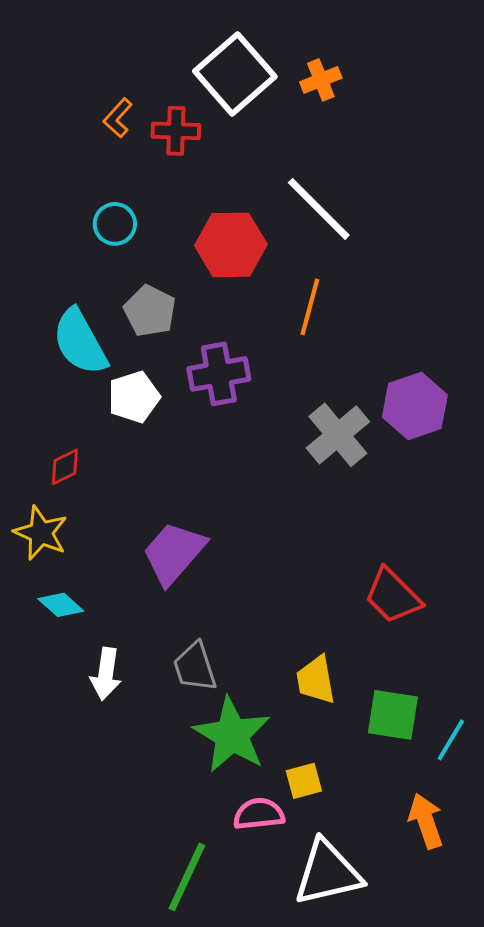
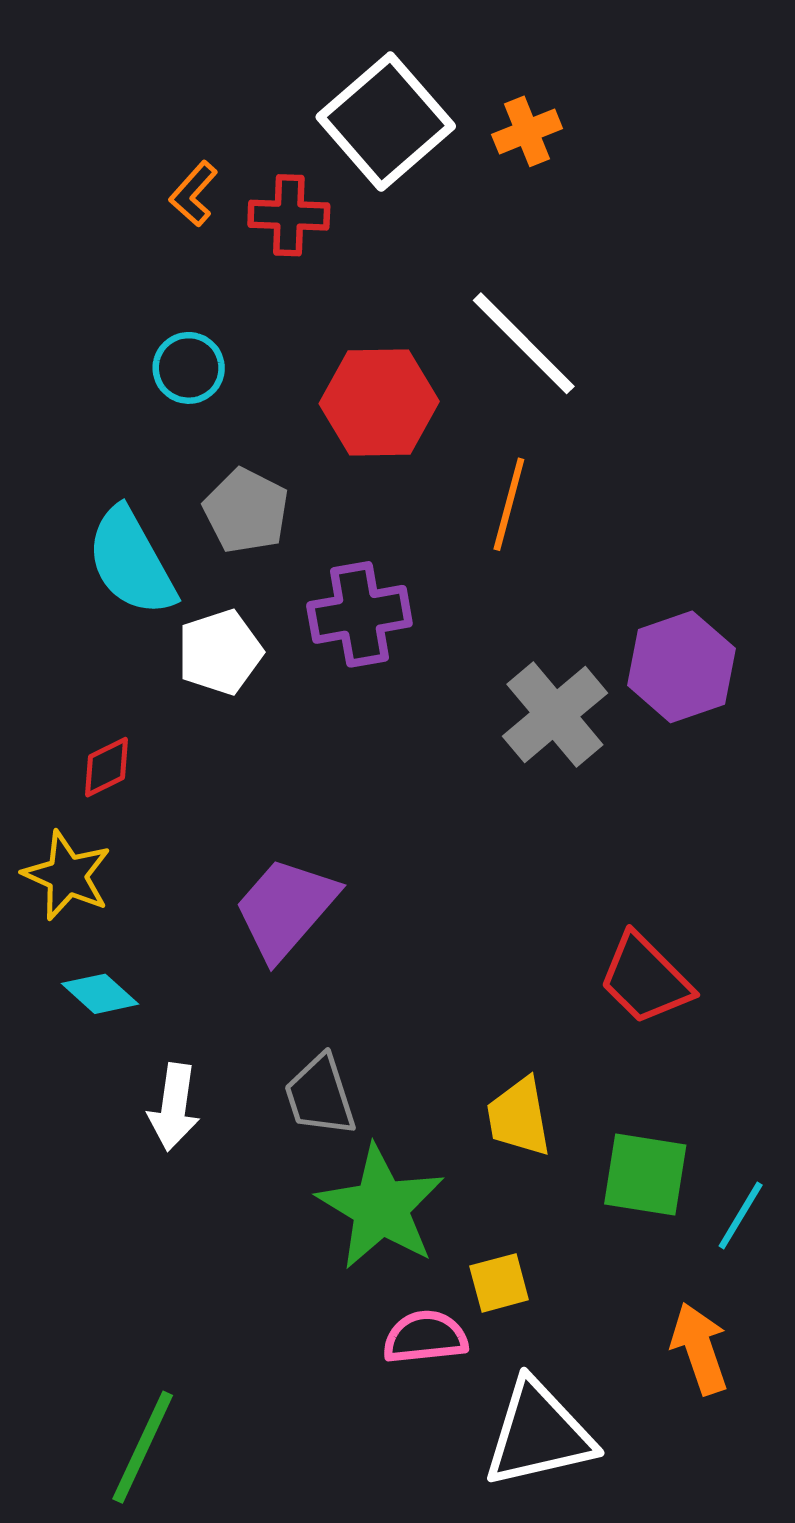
green line: (187, 877) -> (143, 1447), moved

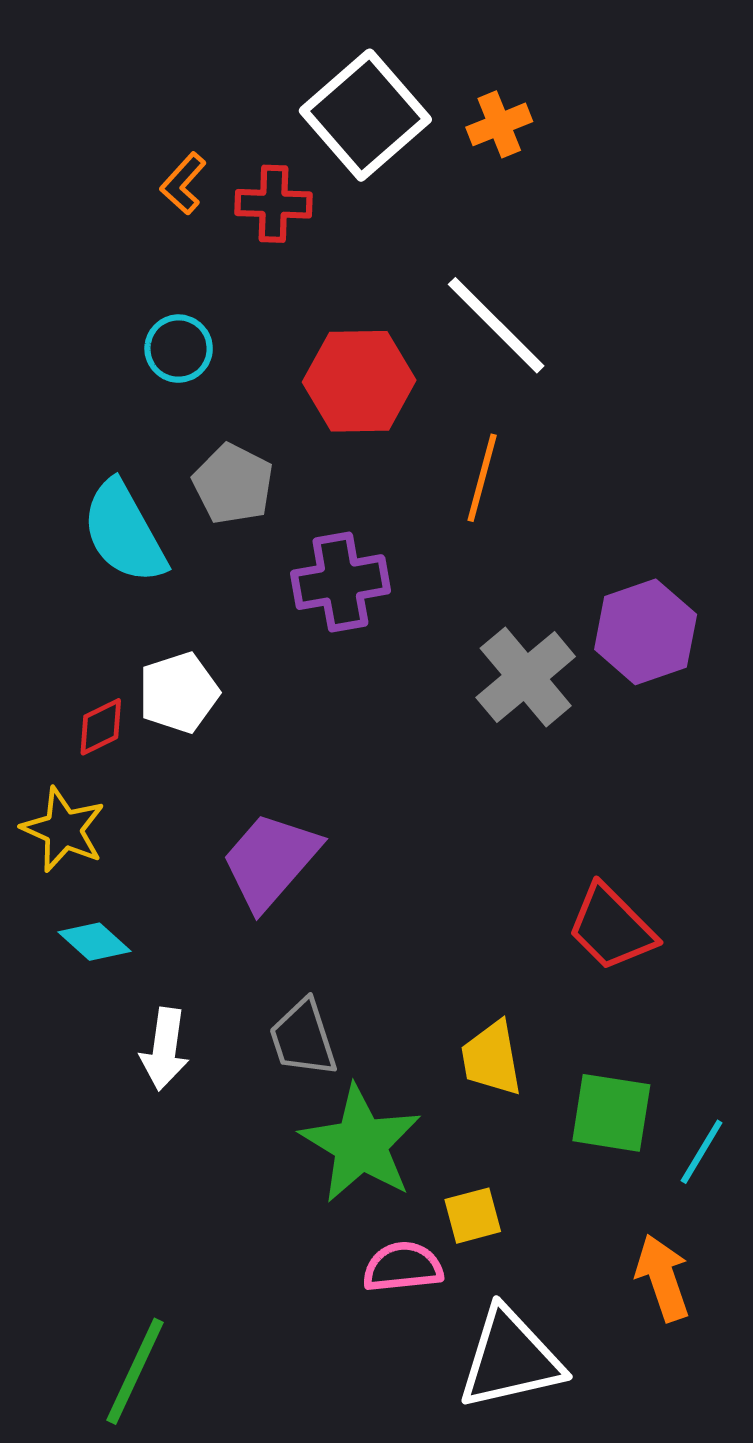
white pentagon: (220, 652) -> (179, 693), moved

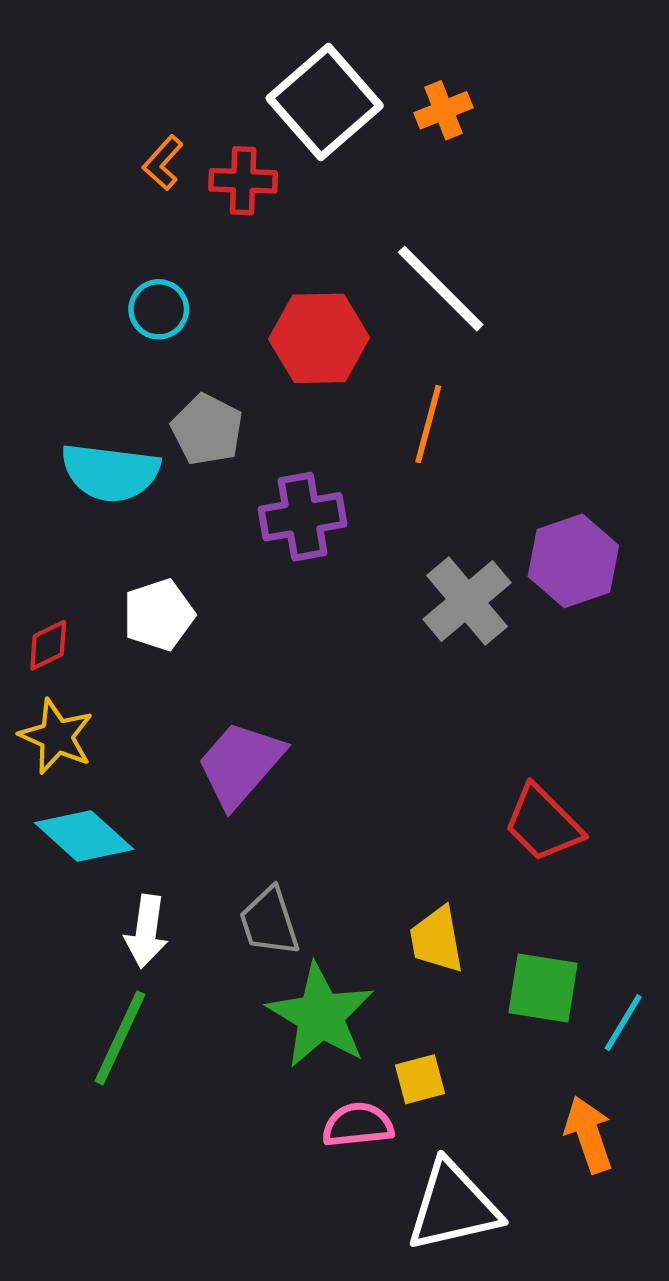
cyan semicircle: (124, 532) -> (110, 472), turned -54
red diamond: (101, 727) -> (48, 645), moved
cyan diamond: (95, 942) -> (84, 836), size x1.5
green line: (135, 1371) -> (120, 1038), moved

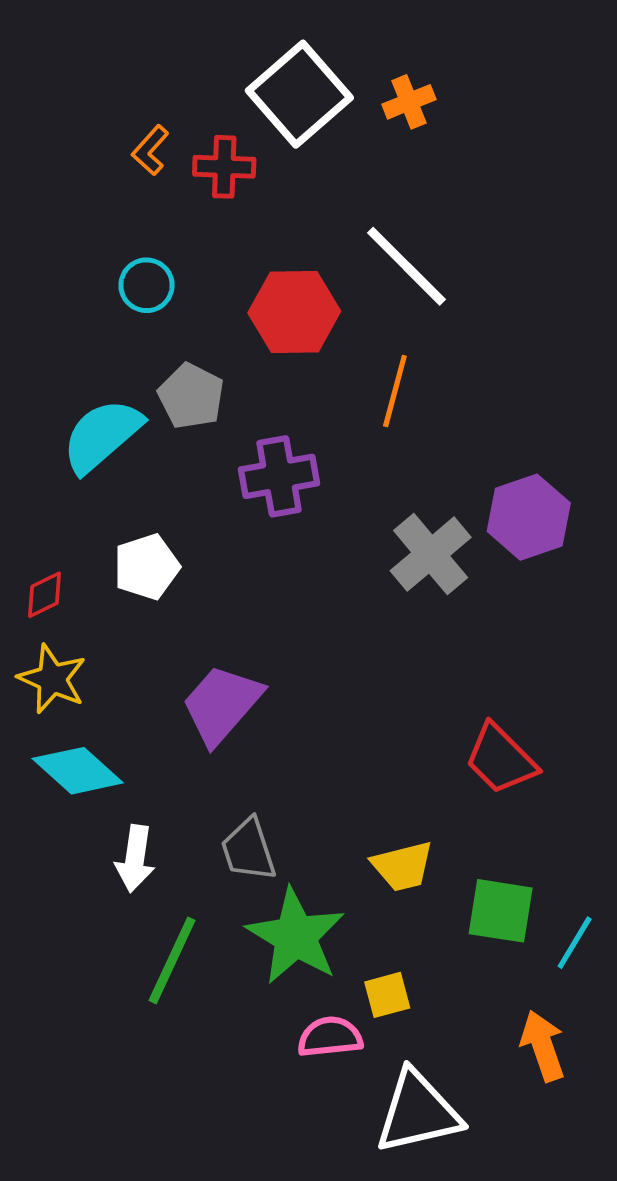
cyan semicircle: (110, 472) -> (102, 436), turned 132
yellow trapezoid: (437, 940) -> (403, 866), turned -94
green line: (120, 1038) -> (172, 960), moved

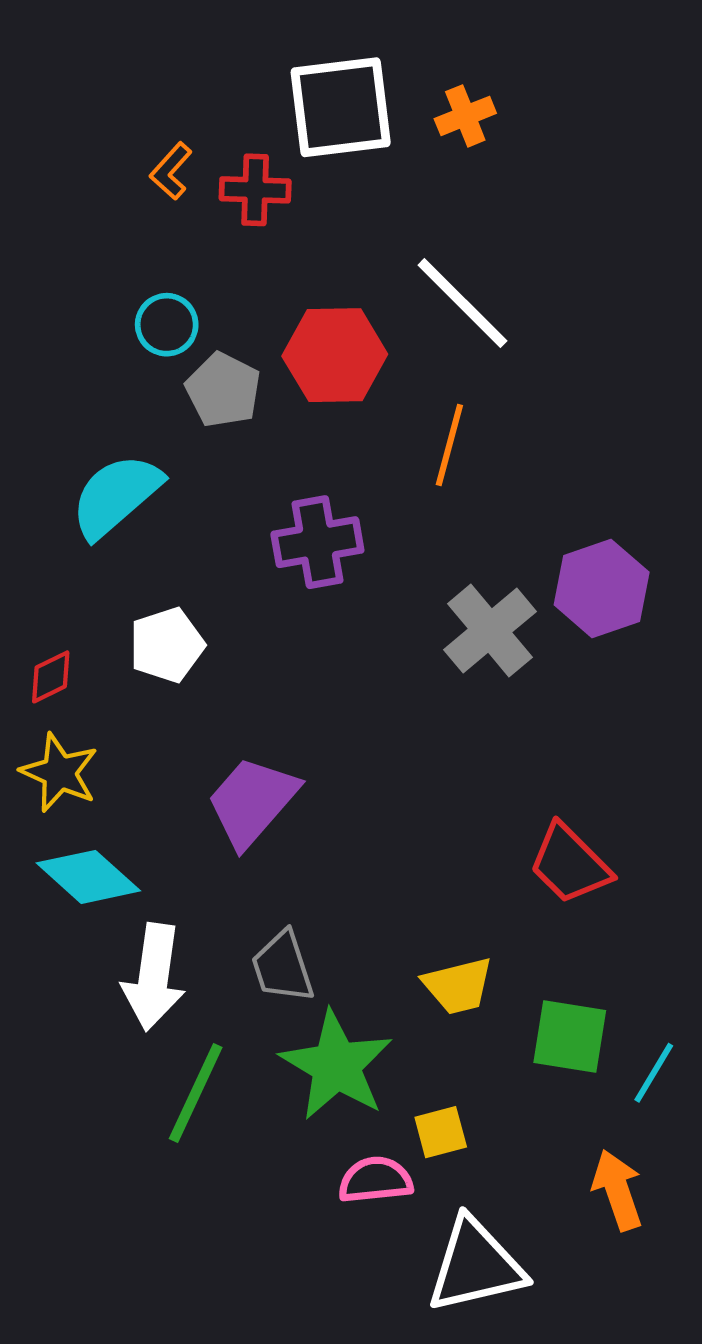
white square: (299, 94) -> (341, 107), turned 34
gray pentagon: (191, 396) -> (223, 390), moved
white arrow: (135, 859) -> (154, 977), size x1.4

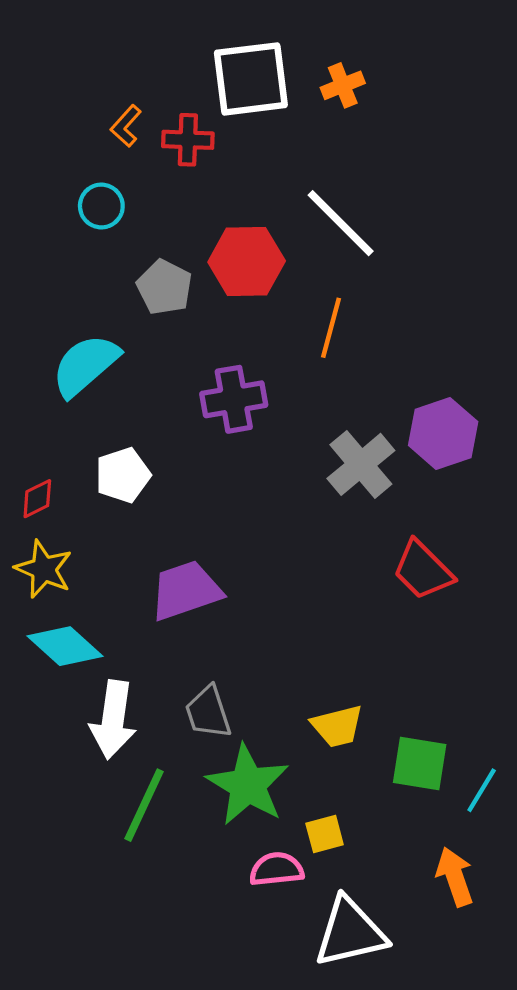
cyan circle: (167, 325) -> (101, 206), moved
purple trapezoid: (252, 802) -> (186, 590), turned 30
red trapezoid: (570, 864) -> (423, 570), moved

